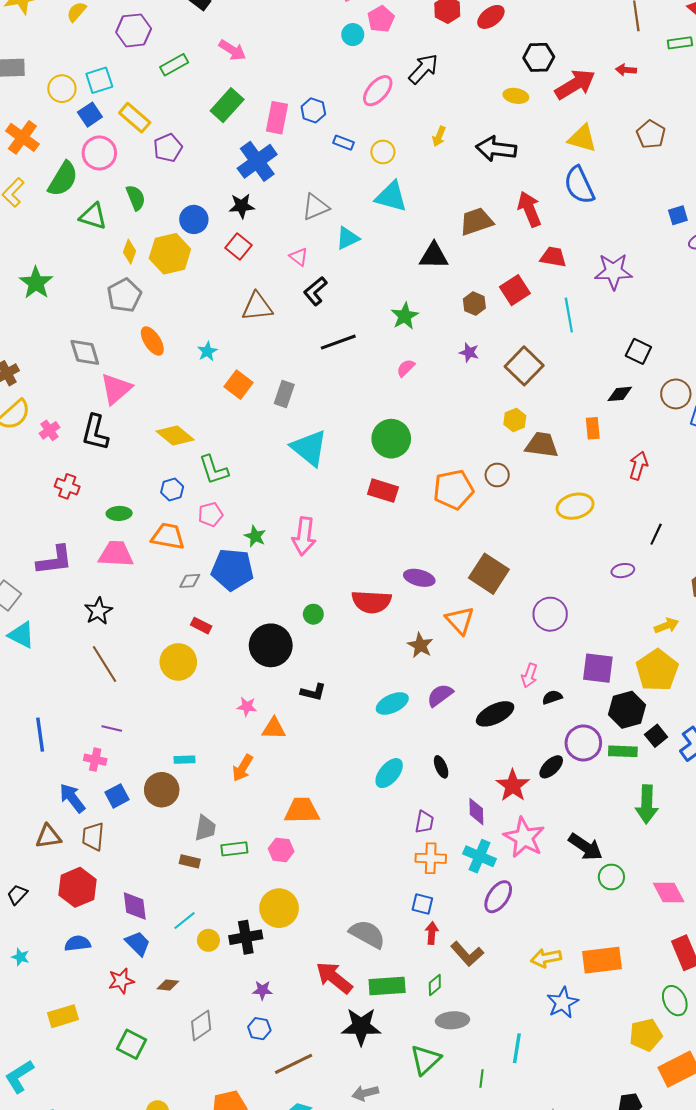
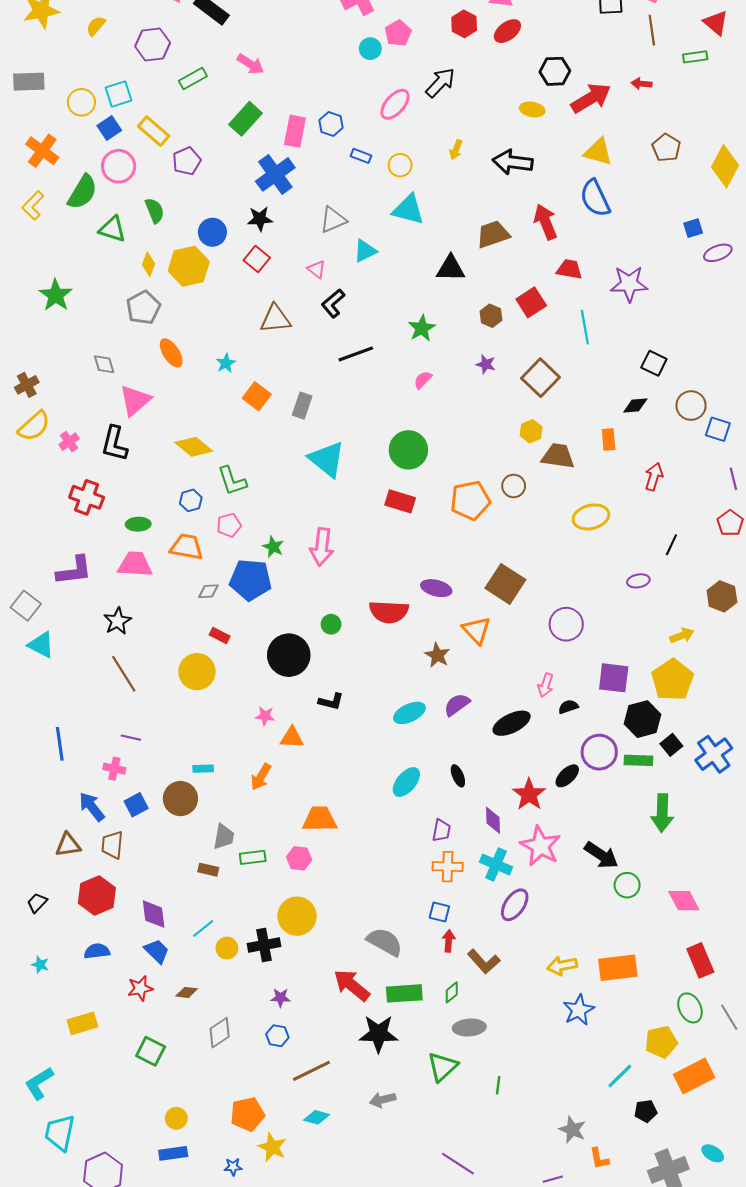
gray diamond: (85, 352) -> (104, 364), size x0.7
red cross: (67, 486) -> (87, 497), size x1.4
cyan line: (517, 1048) -> (620, 1076), moved, turned 36

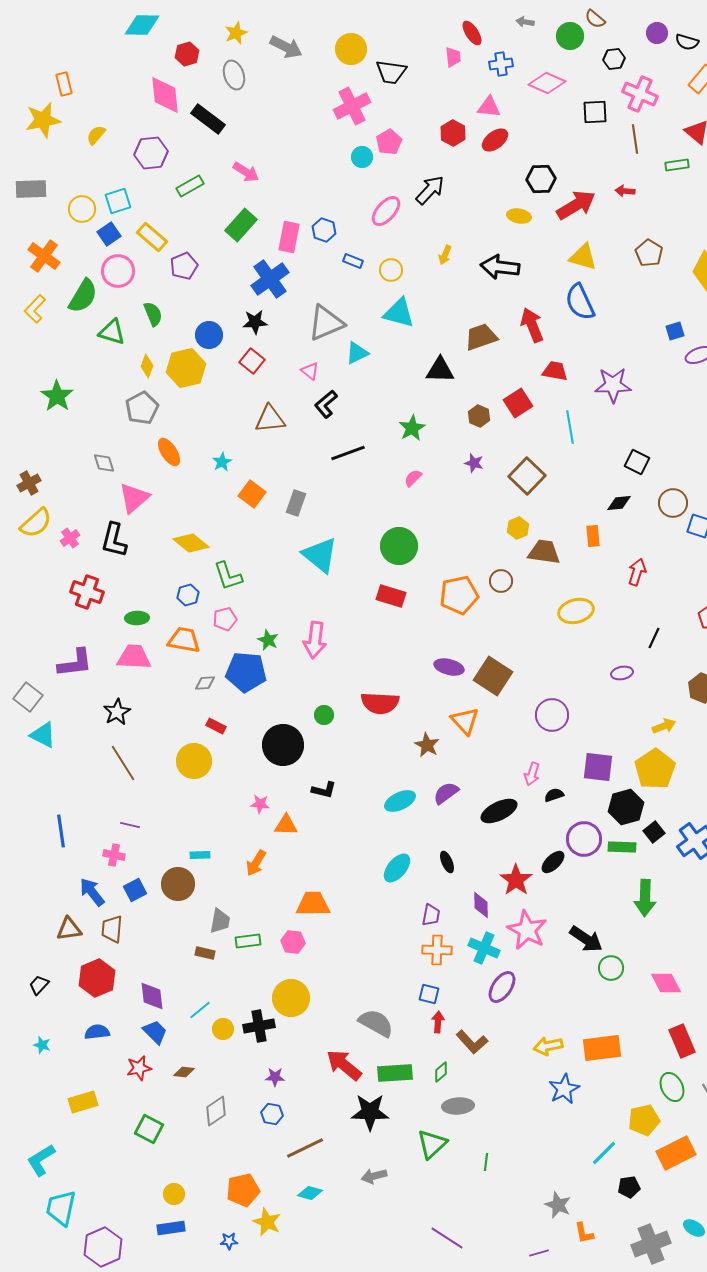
gray triangle: (333, 220) -> (326, 323), size x1.4
purple ellipse: (436, 588) -> (449, 667), moved

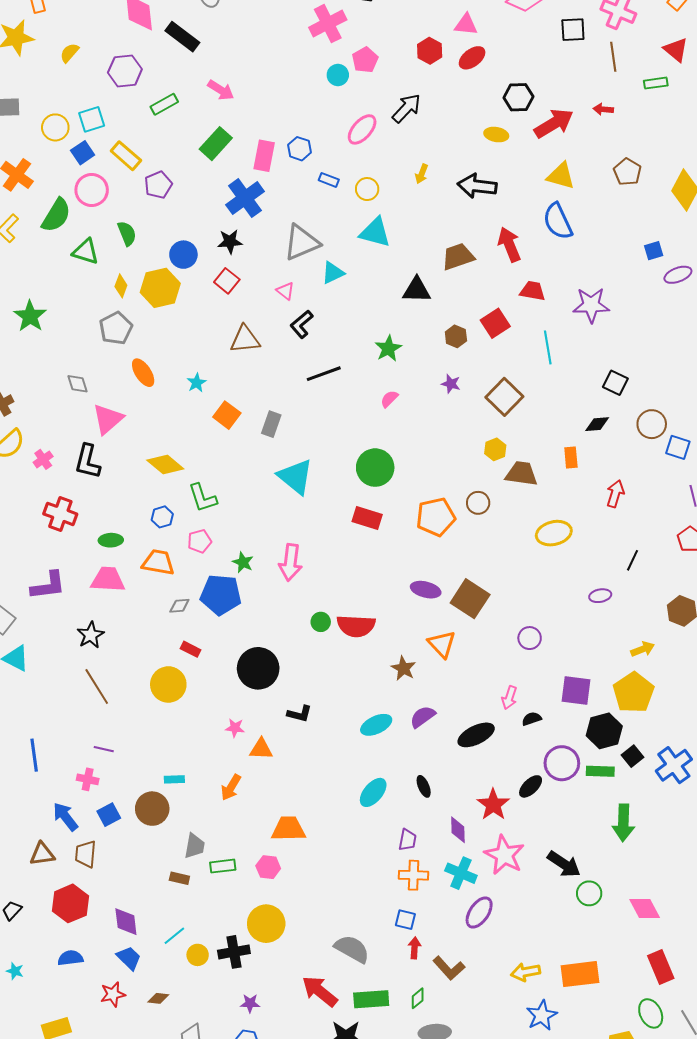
green circle: (324, 715) -> (321, 622), moved
purple circle: (552, 715) -> (530, 638), size x0.7

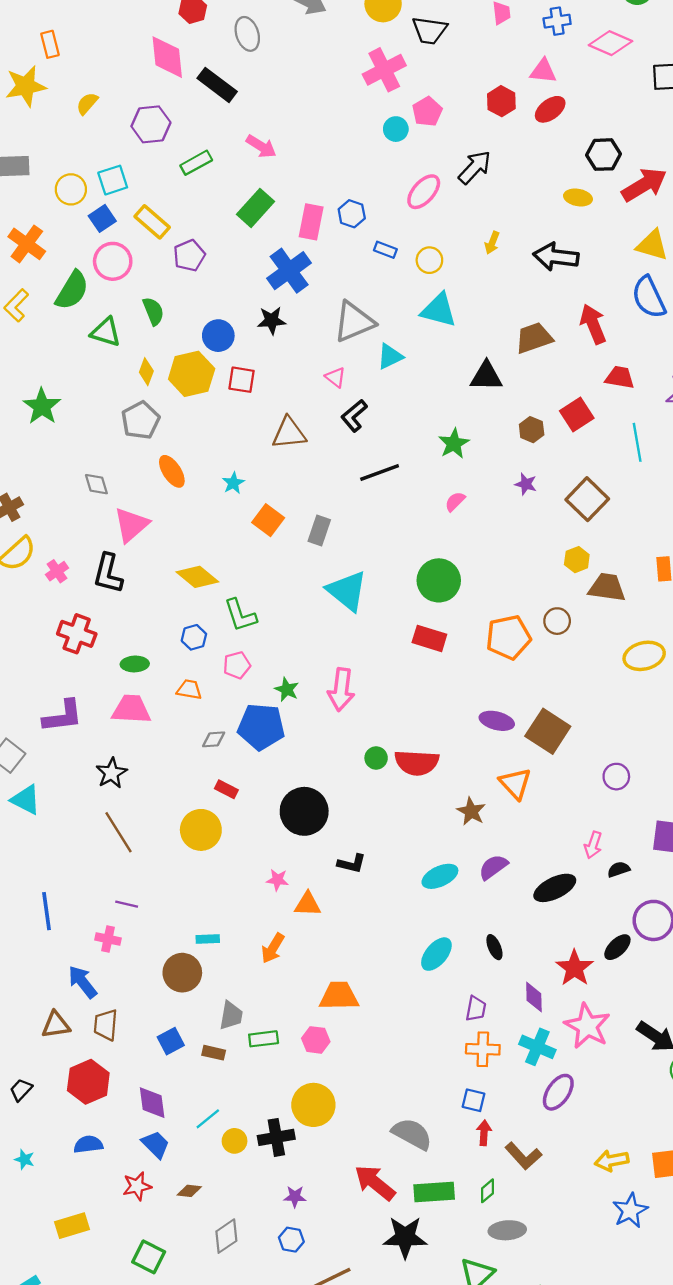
red square: (227, 281) -> (241, 380), moved, turned -30
orange trapezoid: (158, 562) -> (189, 690), size x0.7
blue square: (109, 815) -> (171, 1041), moved

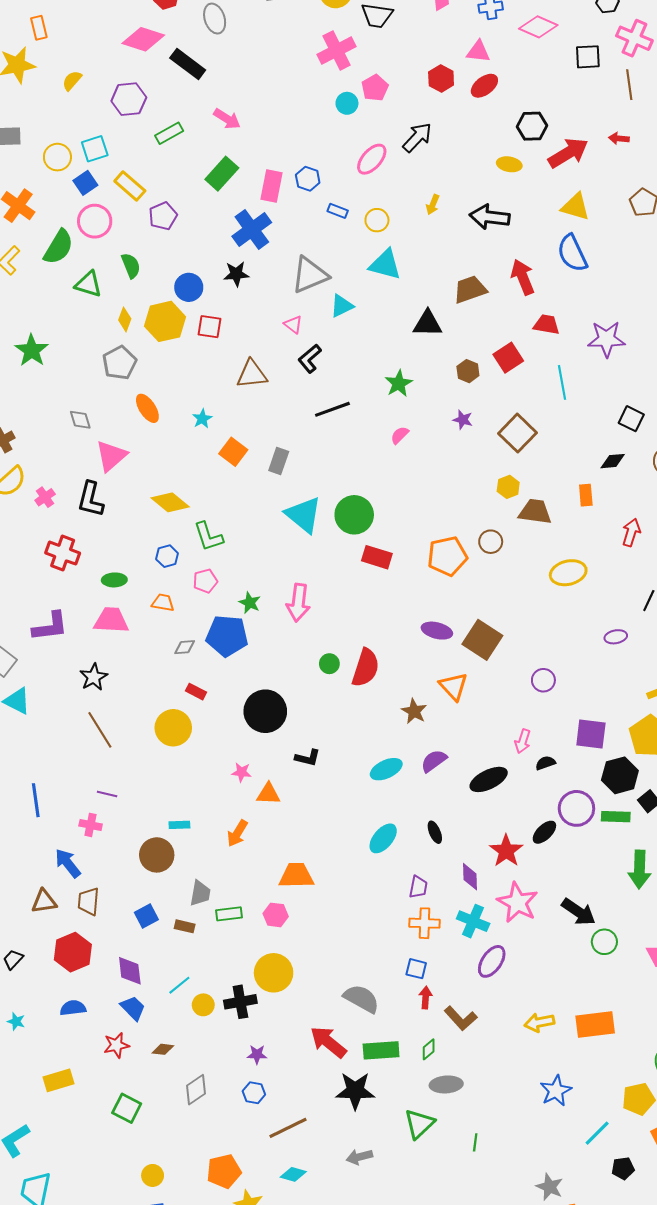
pink diamond: (167, 57) -> (143, 39), turned -66
green circle: (439, 580) -> (354, 515), moved
red semicircle: (417, 763) -> (366, 668), turned -75
blue star: (630, 1211) -> (556, 1091), moved

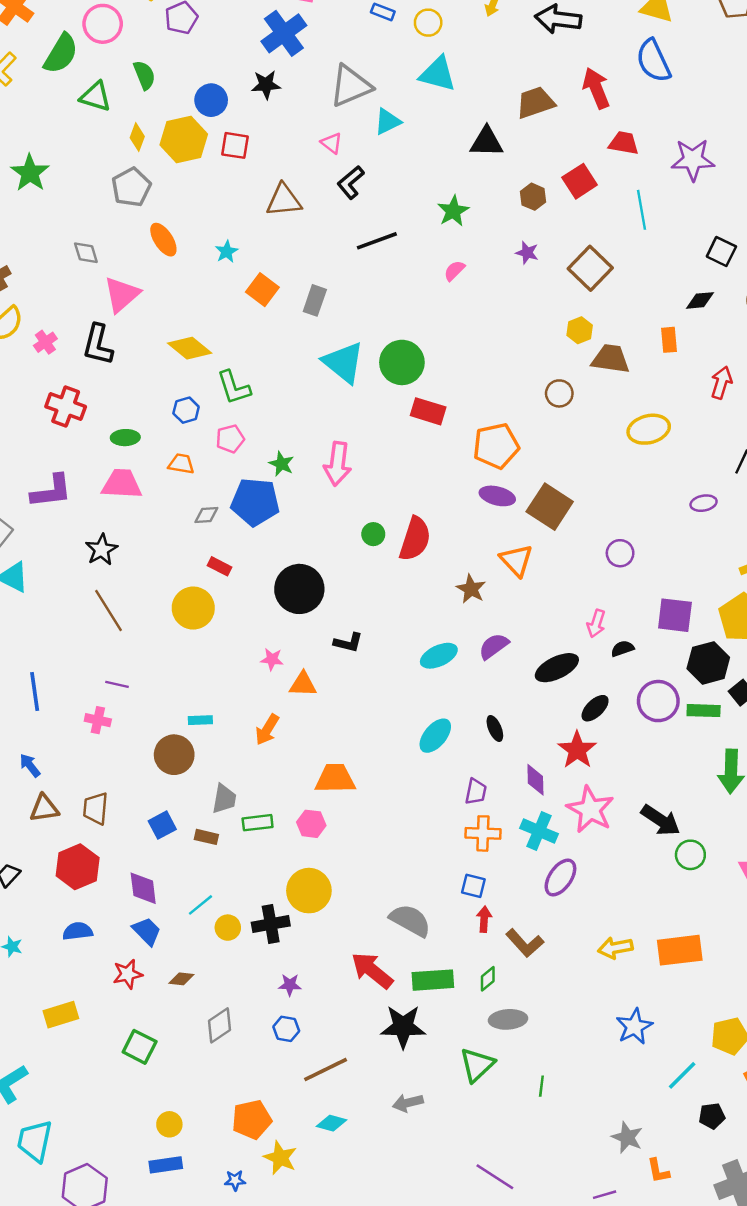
orange pentagon: (447, 556) -> (496, 446), moved
black ellipse: (544, 832) -> (595, 708), moved
blue arrow: (68, 863) -> (30, 765), moved, size x0.7

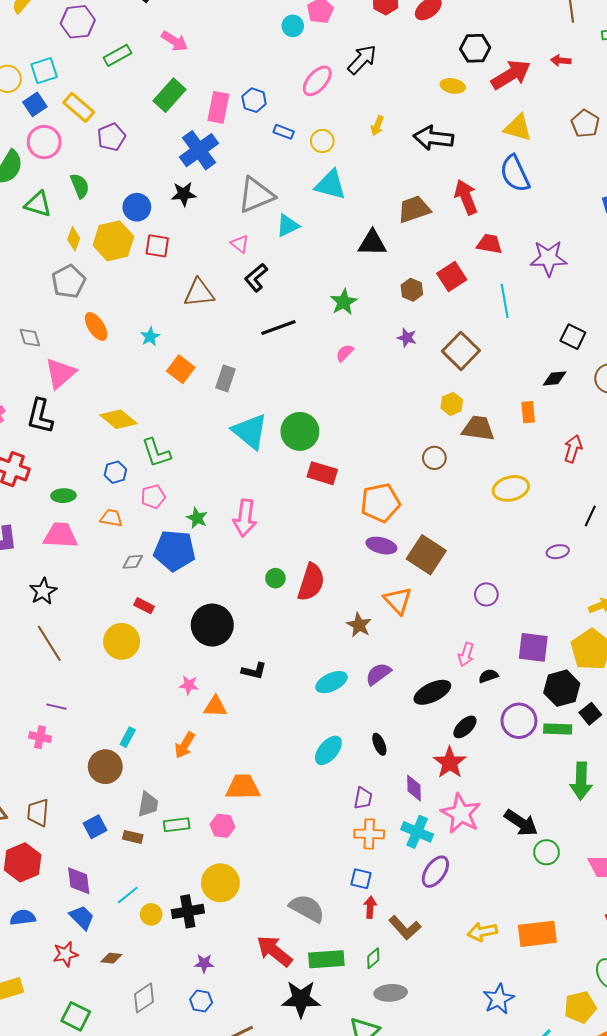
cyan rectangle: (200, 720) -> (128, 737), turned -60

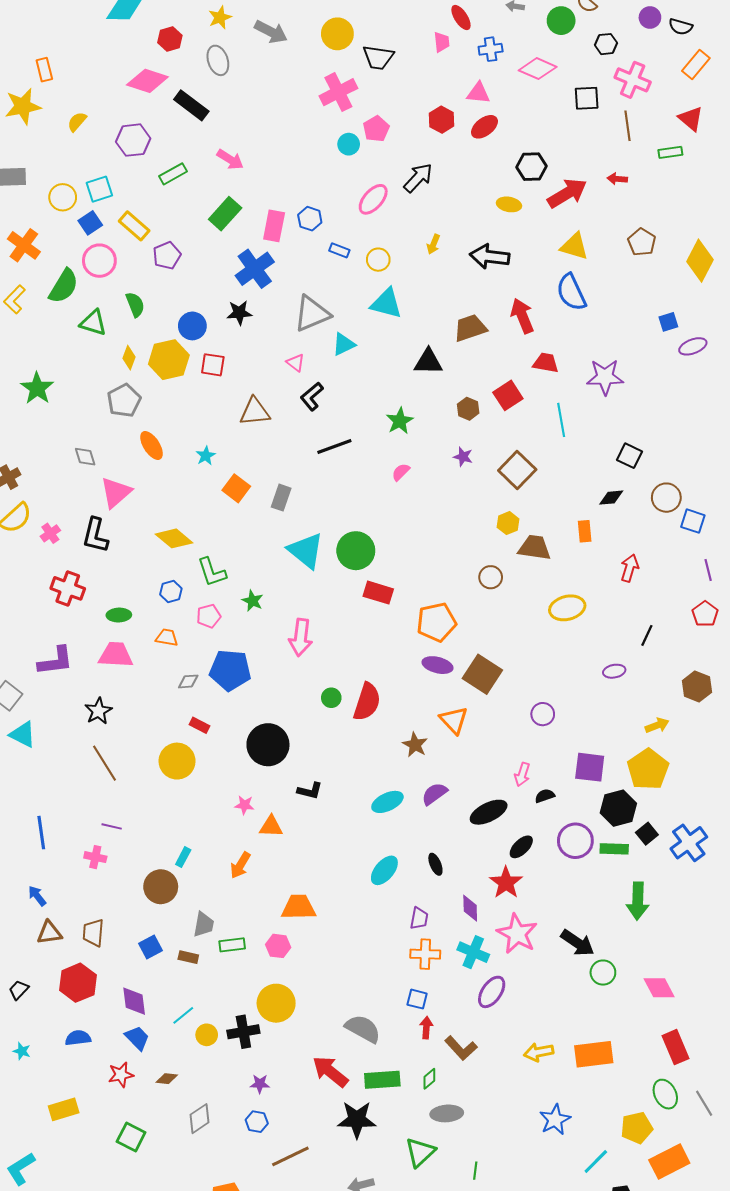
green star: (197, 518) -> (253, 601), moved

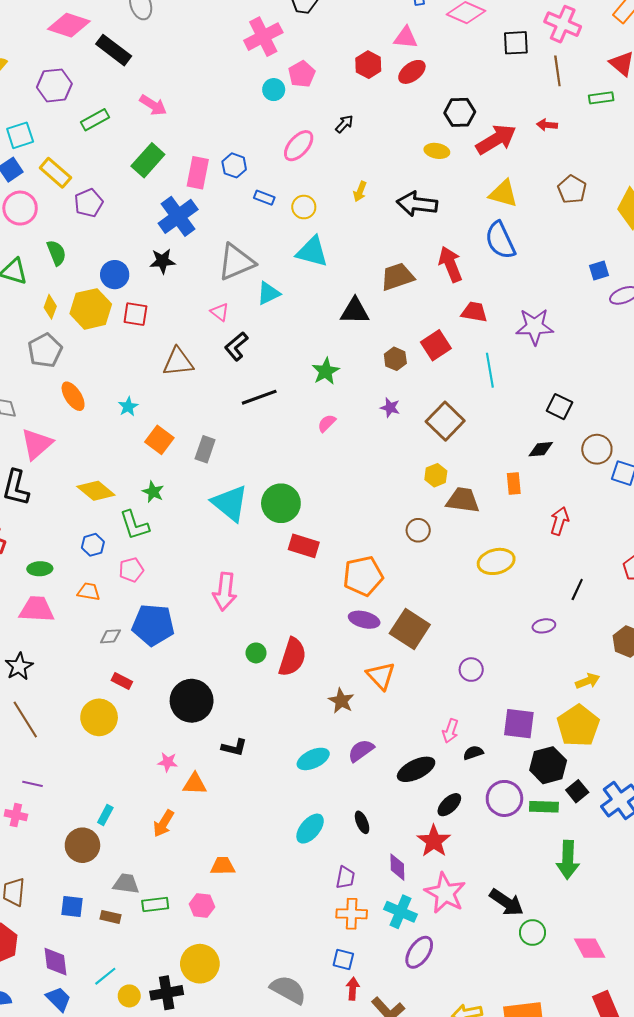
black arrow: (418, 178) -> (344, 124), size x0.6
green star: (253, 601) -> (153, 492), moved
orange trapezoid: (299, 907) -> (223, 866), size x0.7
gray trapezoid: (204, 925) -> (126, 884), turned -92
blue square: (150, 947) -> (72, 907), turned 35

